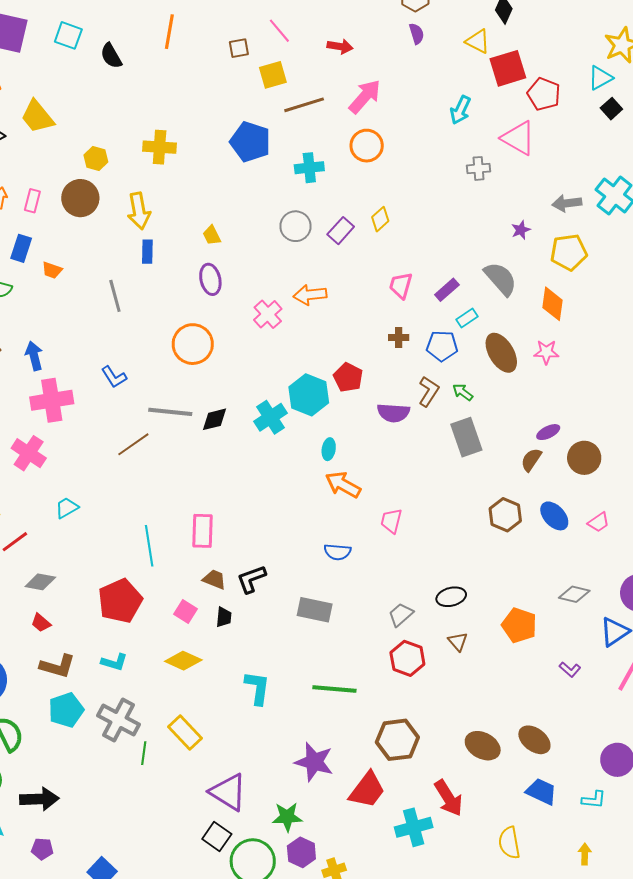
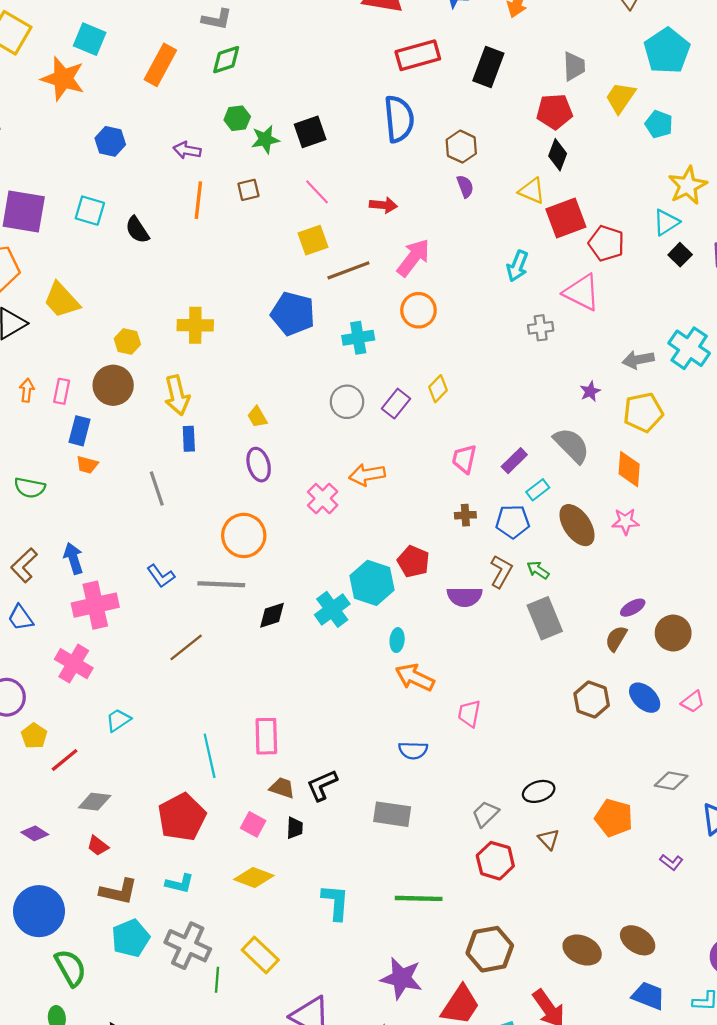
brown square: (239, 48) -> (248, 190), moved
blue rectangle: (21, 248) -> (80, 431), moved
gray line: (170, 412) -> (221, 584), moved

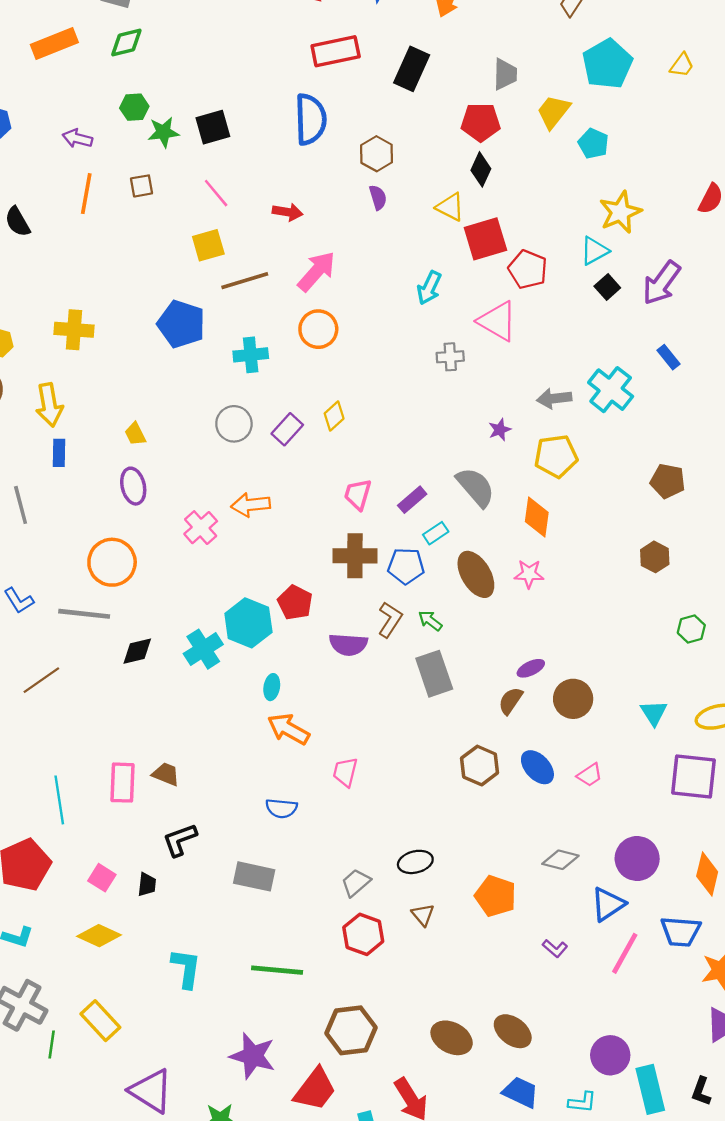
orange rectangle: (160, 65) -> (54, 44), turned 36
brown cross: (465, 515) -> (355, 556), size x1.8
brown trapezoid: (282, 788) -> (166, 774), moved

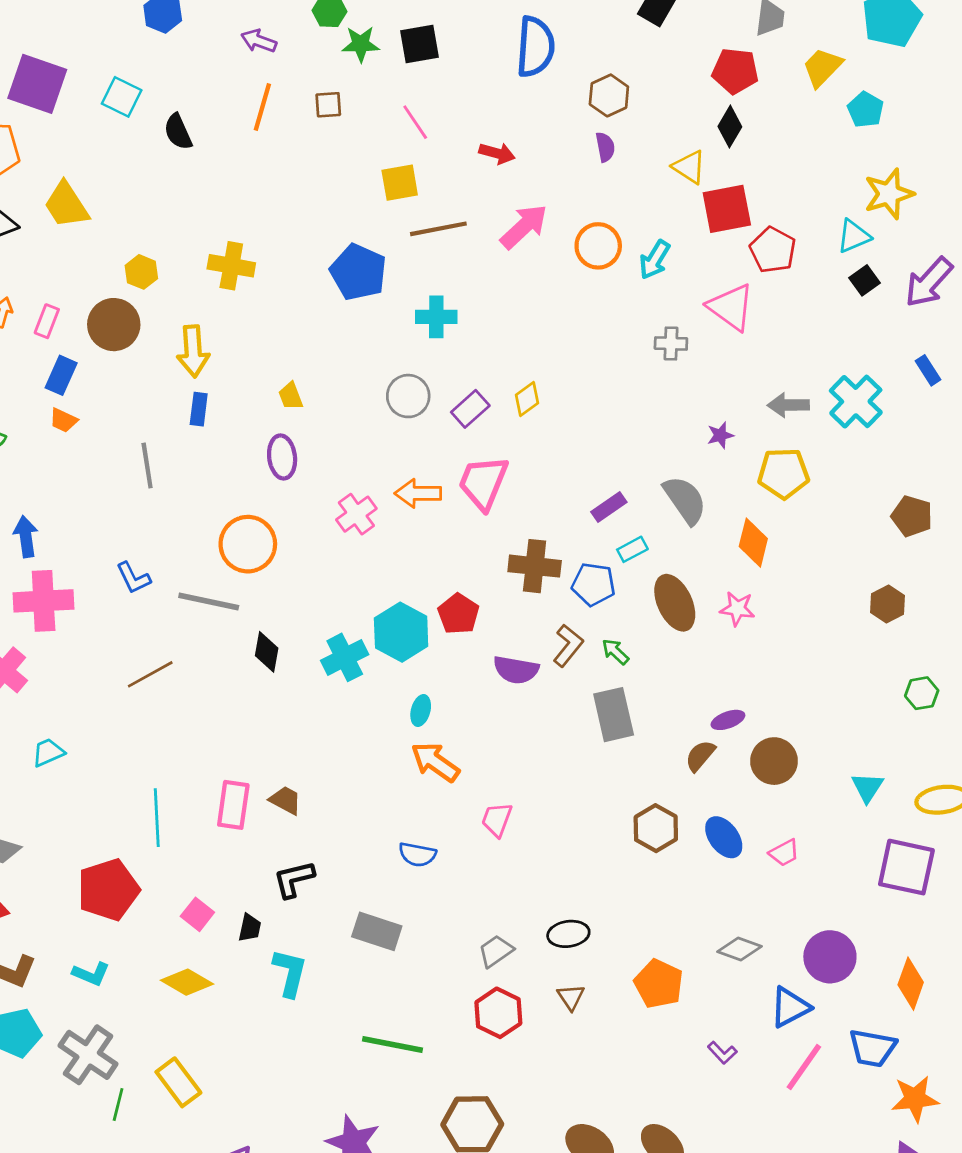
orange circle: (318, 329) -> (598, 246), moved
pink trapezoid: (358, 494) -> (483, 483), moved, size x1.5
black diamond: (137, 651) -> (267, 652), turned -72
cyan L-shape: (186, 968) -> (290, 973), moved

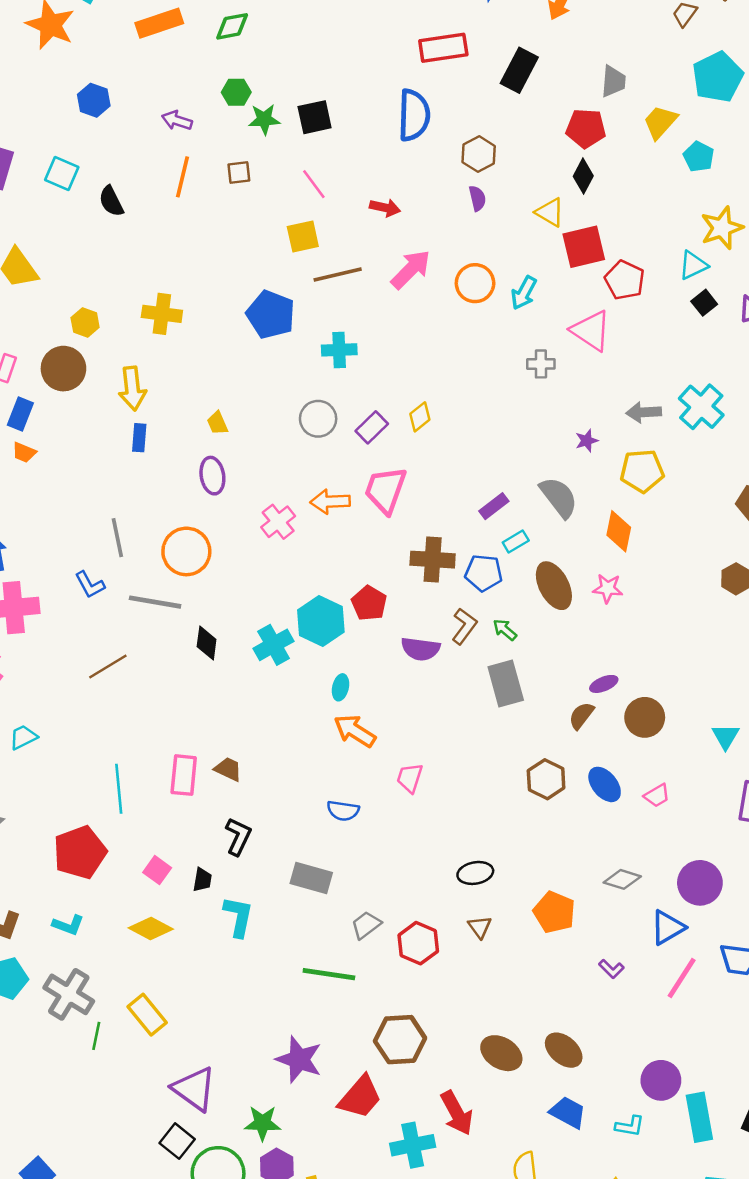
gray line: (147, 466) -> (117, 538), moved
black L-shape: (294, 879) -> (238, 836), turned 132
gray trapezoid: (496, 951) -> (366, 925), moved

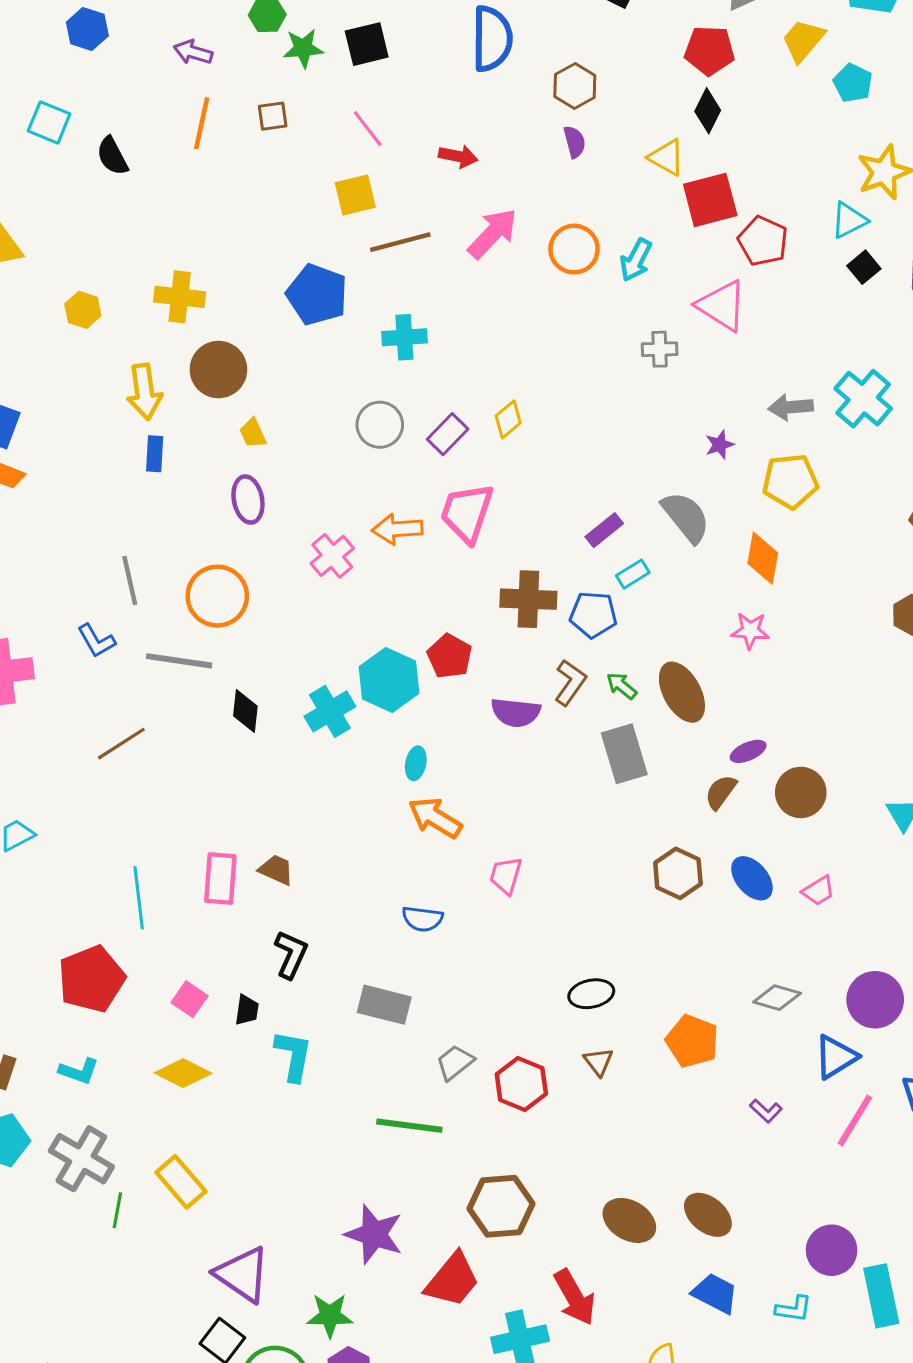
brown circle: (63, 369) -> (218, 370), moved
brown ellipse: (554, 586) -> (682, 692), moved

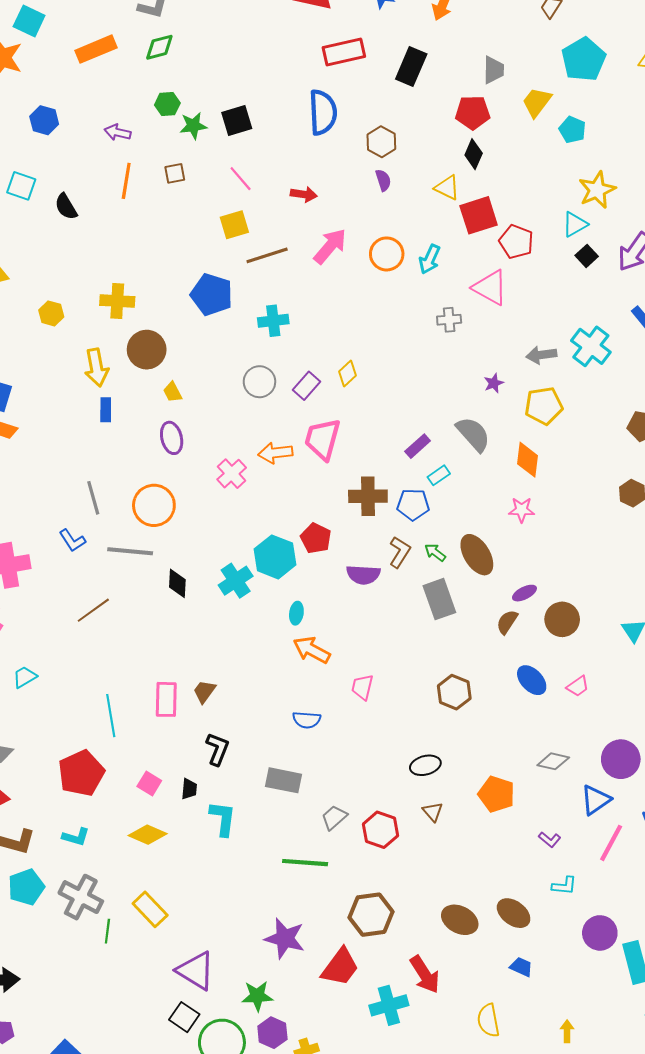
brown trapezoid: (276, 870) -> (204, 691), turned -75
brown hexagon: (678, 873) -> (454, 692), moved
blue trapezoid: (715, 1293) -> (521, 967), size x0.7
cyan L-shape: (794, 1309) -> (564, 886), moved

